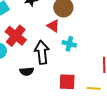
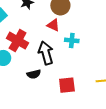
red square: (67, 82) -> (67, 85), moved

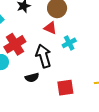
cyan cross: (72, 40) -> (69, 43), turned -32
red cross: (18, 41) -> (15, 44), turned 30

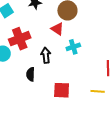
black arrow: (44, 56) -> (46, 55), size x0.7
black semicircle: (32, 77) -> (31, 74), turned 96

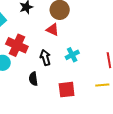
red cross: (20, 39) -> (17, 45), turned -35
cyan cross: (73, 47) -> (72, 55), moved

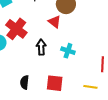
cyan cross: (72, 55) -> (68, 51), turned 32
black semicircle: (33, 79) -> (24, 82), moved

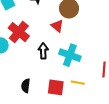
cyan cross: (68, 51) -> (70, 55), size x1.5
yellow line: (90, 87) -> (78, 83), moved

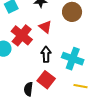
red triangle: (57, 26) -> (45, 27), moved
red square: (56, 87) -> (46, 80), moved, turned 30

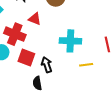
black arrow: (46, 54) -> (47, 65), moved
red square: (46, 80) -> (26, 58), moved

